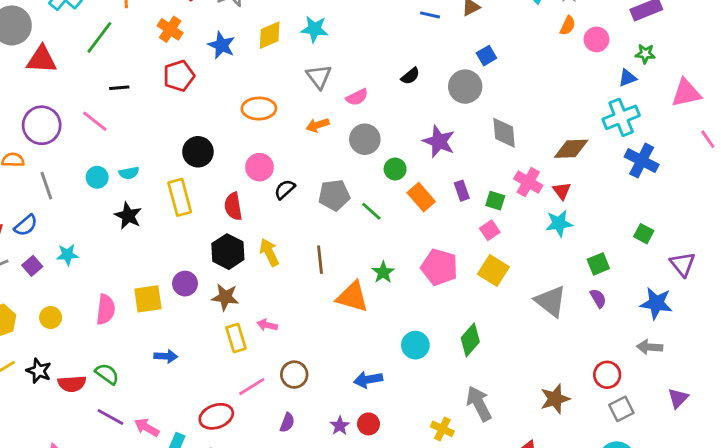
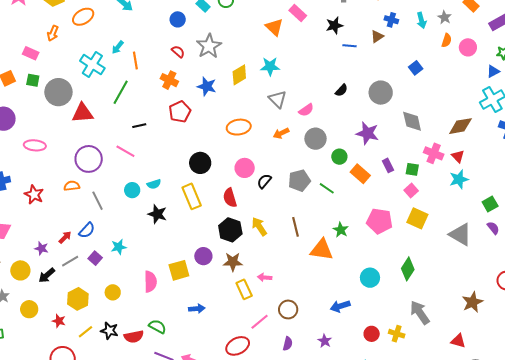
blue square: (486, 56) -> (416, 68), moved
red circle: (369, 424) -> (372, 334), moved

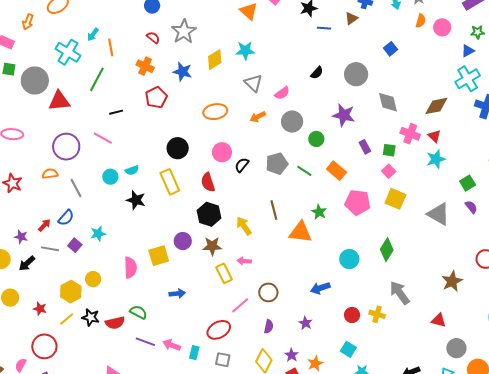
orange rectangle: (360, 174) -> (336, 171), moved
yellow arrow: (259, 227) -> (244, 226), moved
gray line: (70, 261) -> (50, 249), turned 42
yellow hexagon: (78, 299) -> (71, 292), moved

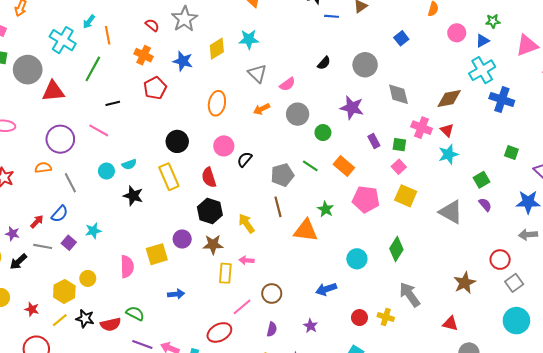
pink circle: (442, 27) -> (457, 33), moved
orange ellipse: (215, 112) -> (217, 103), turned -70
gray pentagon: (277, 164) -> (282, 175), moved
yellow rectangle: (224, 273) -> (225, 273), turned 30

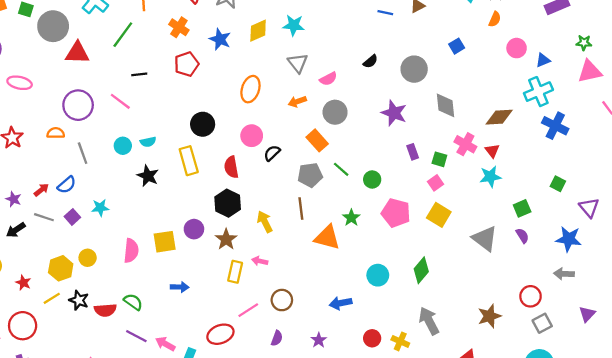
green star: (493, 21) -> (584, 43), moved
green circle: (323, 133) -> (372, 179), moved
orange rectangle: (344, 166) -> (317, 140), moved
brown star: (213, 244) -> (226, 239), turned 30

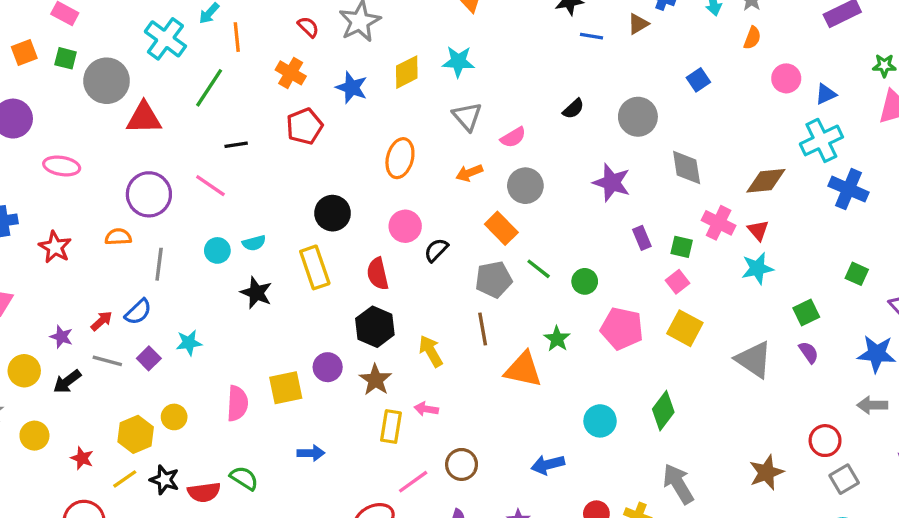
gray line: (83, 153) -> (159, 264), turned 30

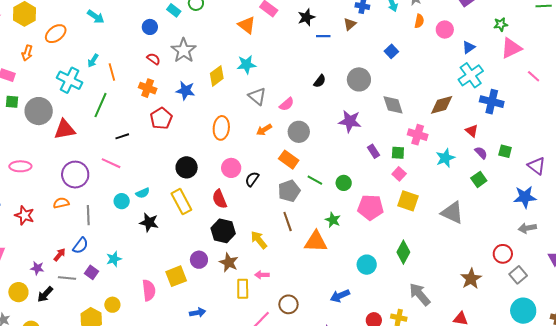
pink circle: (786, 78) -> (445, 30), moved
red triangle: (758, 230) -> (472, 131), moved
purple semicircle: (809, 352) -> (481, 153), moved

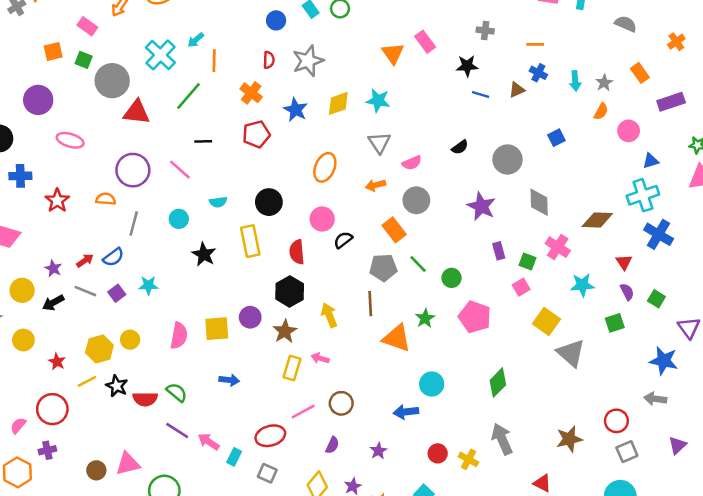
red semicircle: (153, 59) -> (269, 60), turned 40
cyan semicircle: (143, 193) -> (218, 202), moved
yellow square: (408, 201) -> (546, 321), moved
cyan circle: (367, 265) -> (432, 384), moved

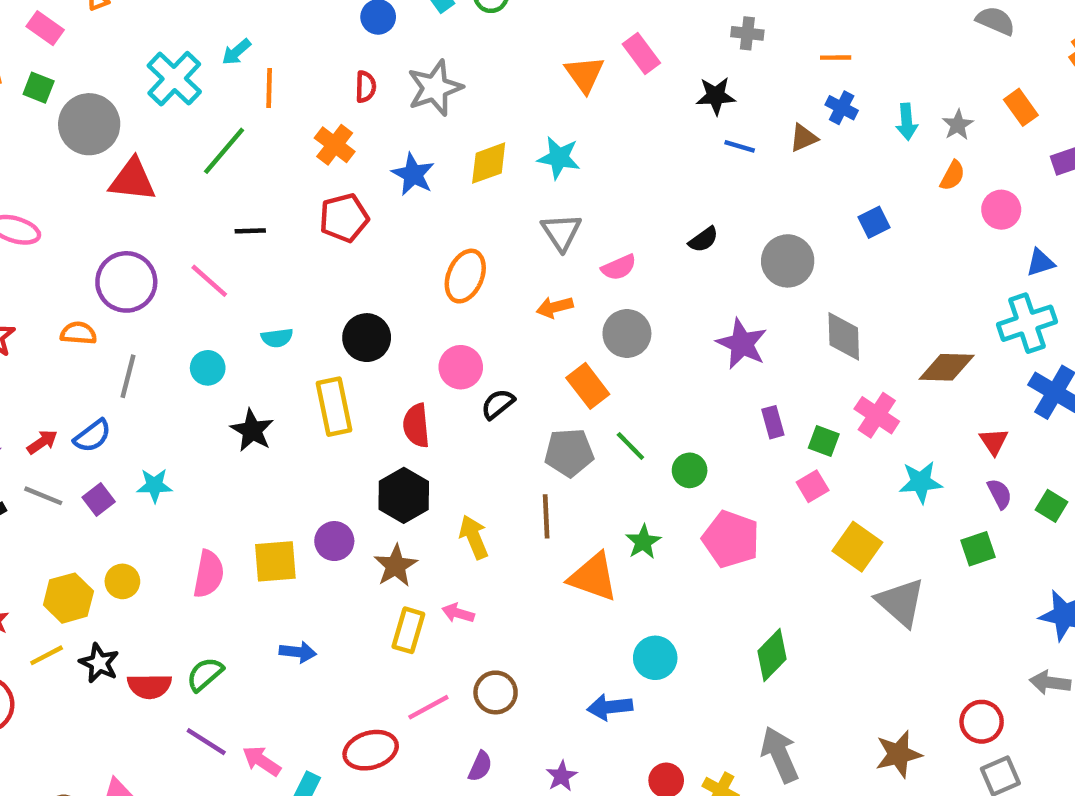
green semicircle: (177, 392) -> (205, 674), turned -80

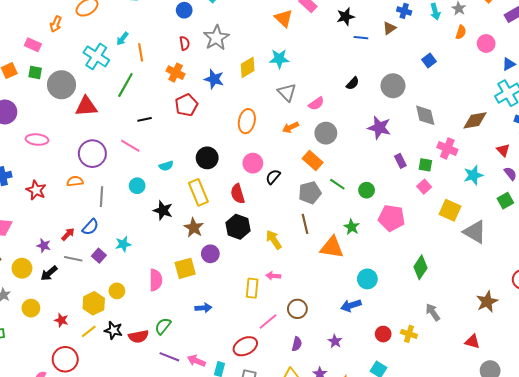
brown star: (396, 566) -> (194, 228), moved
gray arrow: (780, 755) -> (433, 312), size x0.7

